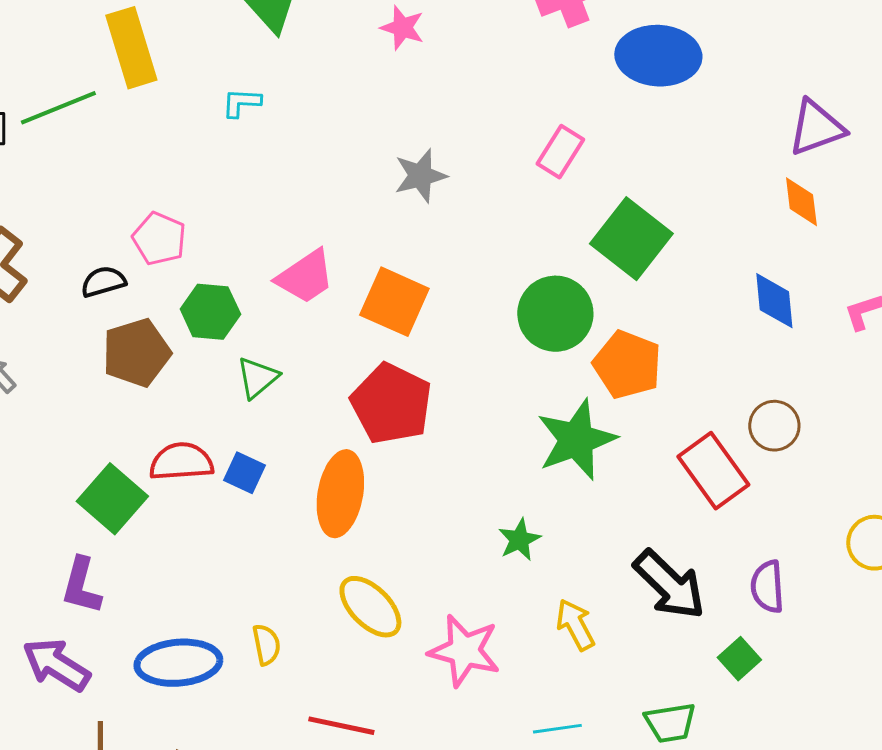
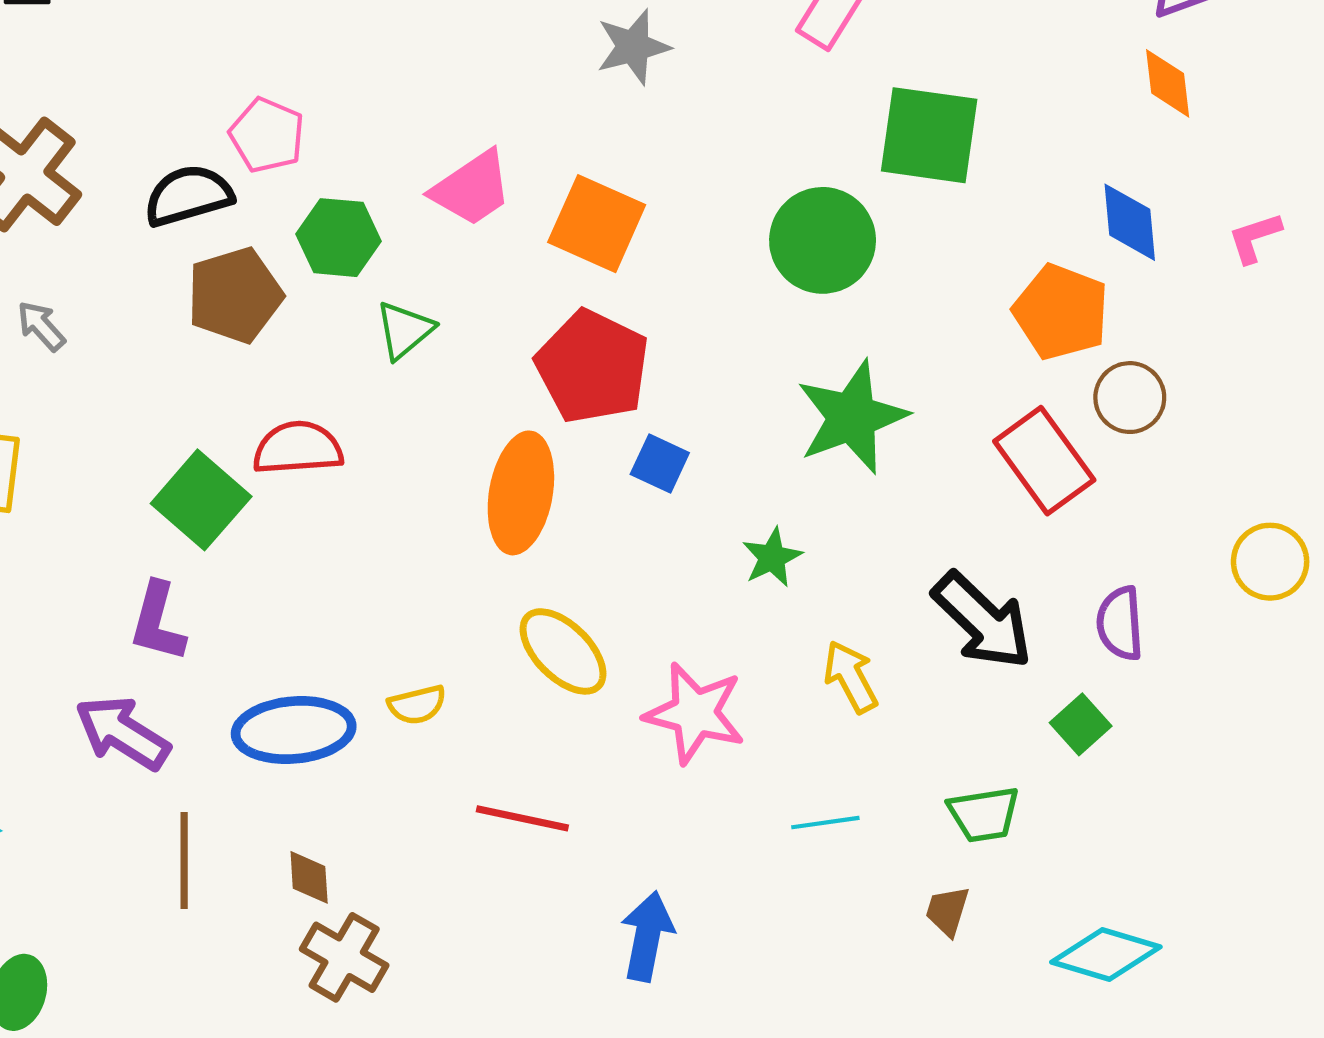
green square: (631, 239) -> (929, 135), turned -30
black semicircle: (103, 282) -> (188, 196), size x1.4
orange pentagon: (627, 365) -> (1061, 312), moved
blue square: (244, 473) -> (660, 463), moved
yellow semicircle: (266, 645) -> (417, 705), turned 87

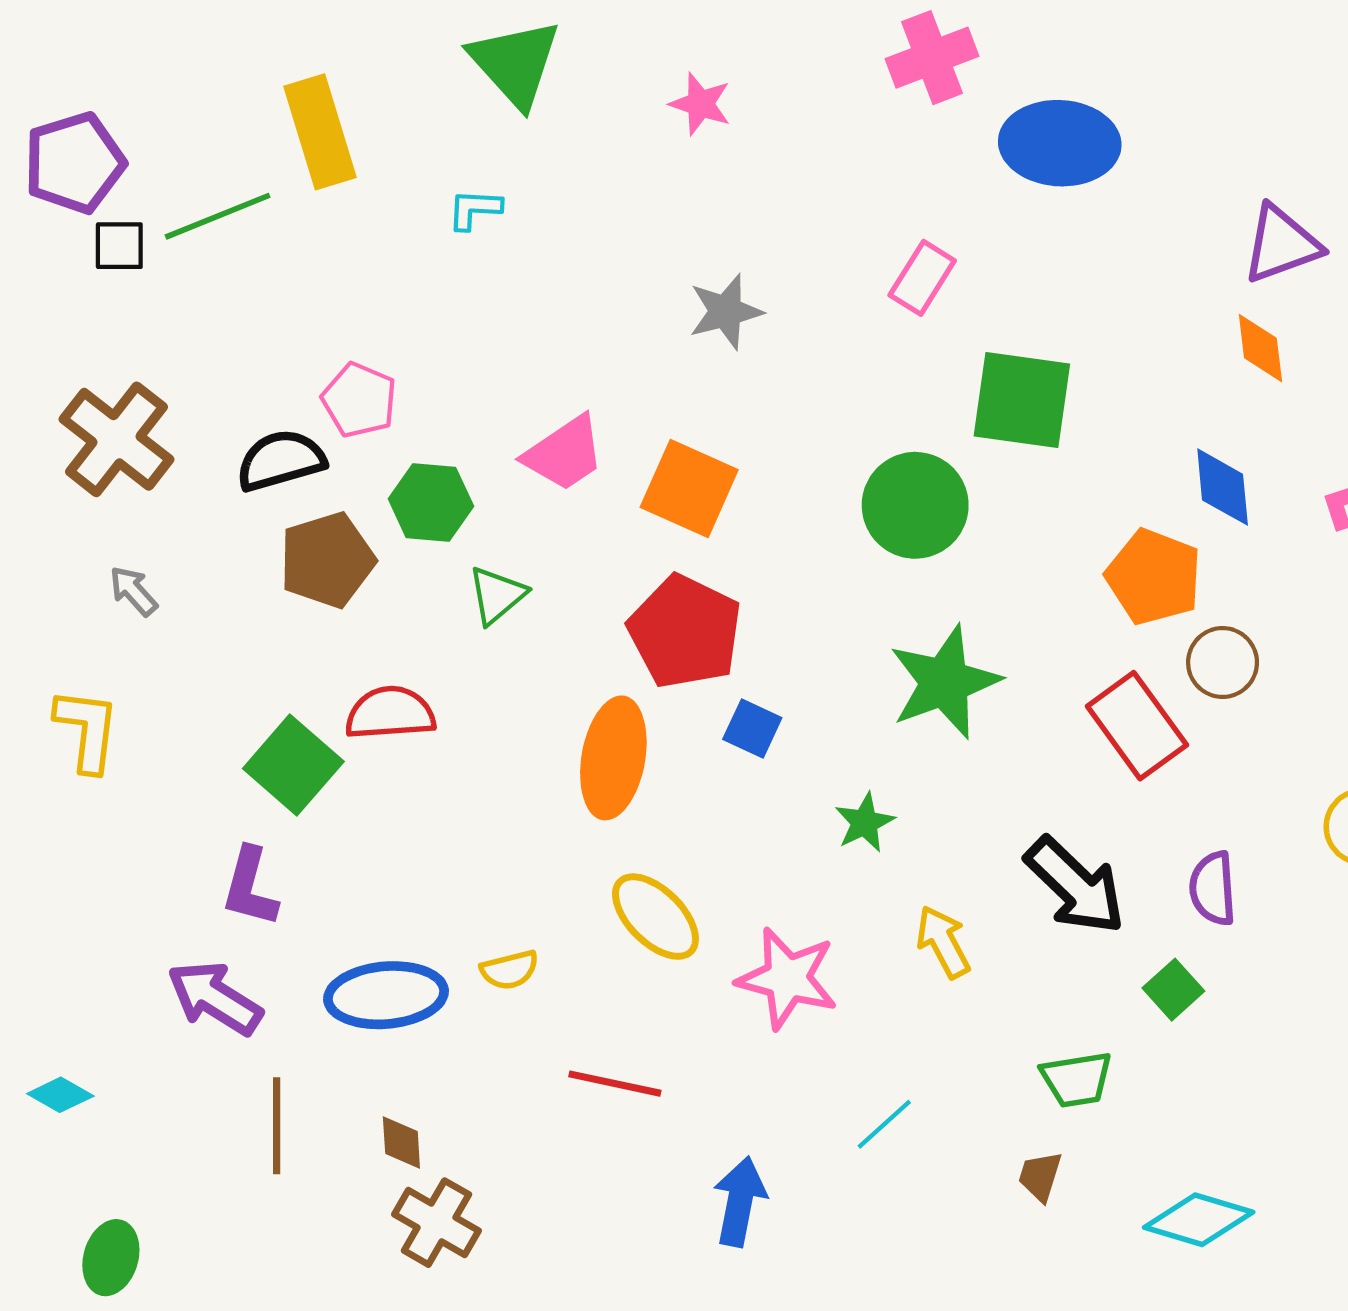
cyan line: (825, 823) -> (884, 1124), moved, turned -34

